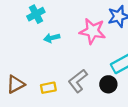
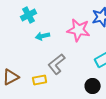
gray L-shape: (78, 81) -> (57, 64), moved
black circle: (108, 84) -> (93, 86), moved

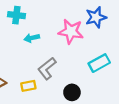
cyan cross: (29, 15) -> (16, 15), turned 35
black circle: (93, 86) -> (72, 92), moved

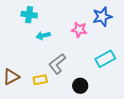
pink star: (71, 31) -> (79, 30), size x0.7

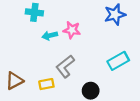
pink star: (79, 30) -> (72, 30), moved

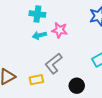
cyan cross: (34, 12) -> (37, 14), moved

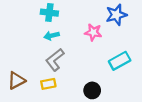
pink star: (60, 30) -> (93, 32), moved
gray L-shape: (54, 63) -> (55, 60), moved

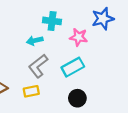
cyan cross: (49, 13) -> (52, 21), moved
cyan rectangle: (120, 61) -> (73, 67), moved

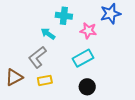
cyan arrow: (35, 41) -> (48, 34), turned 48
gray L-shape: (38, 66) -> (37, 57), moved

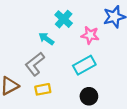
cyan cross: (64, 16) -> (64, 19), turned 35

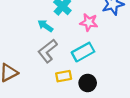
gray L-shape: (35, 64) -> (48, 51), moved
yellow rectangle: (43, 89) -> (64, 76), moved

